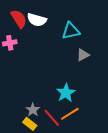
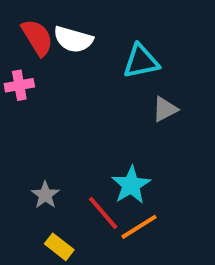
gray star: (33, 110) -> (45, 195), moved
red line: (52, 118) -> (103, 213), moved

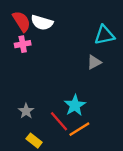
cyan triangle: (141, 61) -> (104, 35), moved
pink cross: (19, 85) -> (23, 44), moved

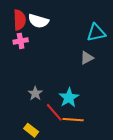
red semicircle: (22, 21) -> (20, 20), turned 30
gray star: (26, 111) -> (35, 93), moved
orange line: (79, 129) -> (73, 120), turned 36

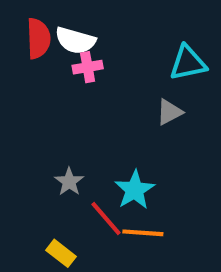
pink cross: (21, 41) -> (88, 67), moved

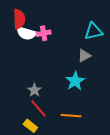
white semicircle: (75, 40) -> (26, 33), moved
cyan star: (135, 190) -> (75, 81), moved
red line: (106, 219) -> (39, 108), moved

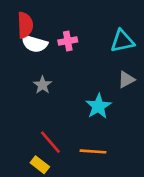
pink cross: (44, 33) -> (68, 41), moved
gray triangle: (84, 56) -> (126, 80), moved
gray star: (34, 90) -> (42, 85), moved

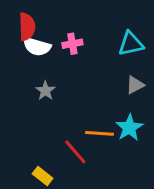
cyan star: (98, 106) -> (129, 128), moved
red line: (50, 142) -> (75, 152), moved
orange line: (93, 151) -> (99, 133), moved

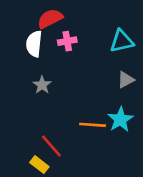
red semicircle: (27, 27) -> (50, 19), moved, turned -115
white semicircle: (37, 47) -> (34, 44), turned 80
red line: (75, 152) -> (51, 146), moved

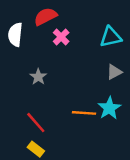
pink cross: (67, 41) -> (61, 37), turned -35
white semicircle: (34, 44) -> (15, 35), moved
red line: (51, 146) -> (36, 123), moved

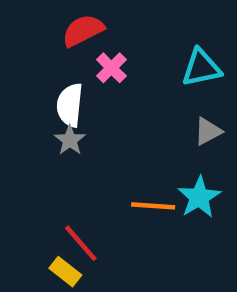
white semicircle: (15, 35) -> (70, 105), moved
red line: (36, 123) -> (81, 243), moved

